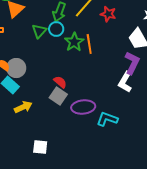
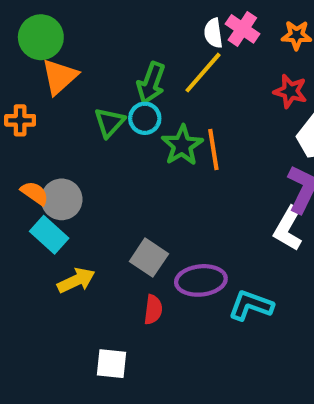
red star: (108, 14) -> (290, 91), moved
red semicircle: (60, 82) -> (153, 310), moved, turned 56

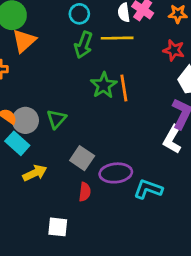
yellow line: (203, 73) -> (117, 38), turned 48
cyan circle: (145, 118) -> (79, 14), moved
green triangle: (109, 122) -> (56, 119), moved

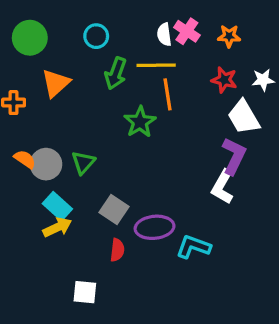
cyan circle: (79, 14) -> (96, 36), moved
orange triangle: (24, 41) -> (56, 83), moved
orange line: (124, 88) -> (167, 94), moved
cyan rectangle: (17, 143) -> (57, 206), moved

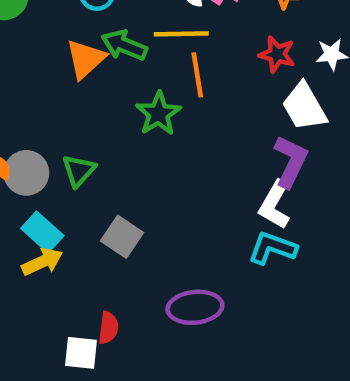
green arrow: (116, 73) -> (124, 45), turned 92
orange triangle: (56, 83) -> (86, 59), moved
purple ellipse: (155, 227) -> (195, 307), moved
cyan L-shape: (193, 247) -> (272, 248), moved
red semicircle: (117, 250) -> (108, 328), moved

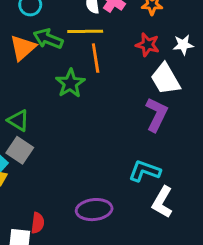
green triangle: (79, 171) -> (18, 120), turned -40
white L-shape: (275, 205) -> (162, 202), moved
gray square: (122, 237) -> (20, 150), moved

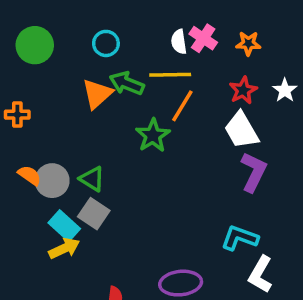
red star: (148, 45) -> (243, 90), turned 30
white star: (183, 45) -> (285, 90), turned -30
orange line: (96, 58) -> (182, 106), turned 40
white trapezoid: (165, 79) -> (241, 130), moved

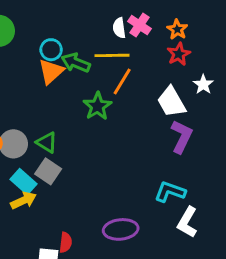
cyan circle: (106, 43) -> (51, 50), moved
orange star: (248, 43) -> (177, 29), turned 30
red star: (243, 90) -> (179, 54), moved
white star: (285, 90) -> (203, 84), moved

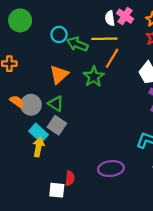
orange triangle: (51, 71) -> (59, 74), moved
yellow arrow: (24, 200) -> (38, 147), turned -54

